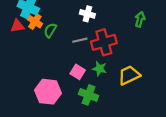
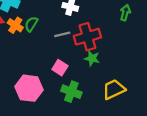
orange cross: (35, 22) -> (15, 25), moved
green star: (99, 69) -> (92, 58), moved
yellow trapezoid: (129, 75) -> (114, 89), moved

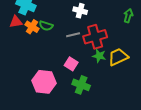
green semicircle: (31, 24) -> (46, 26), turned -104
yellow trapezoid: (114, 89) -> (118, 57), moved

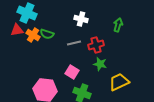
green arrow: (128, 16) -> (118, 25), moved
red cross: (95, 37) -> (96, 45), size x0.7
yellow trapezoid: (118, 57) -> (119, 82), moved

